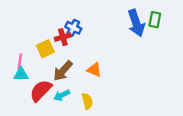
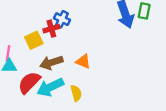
brown arrow: (63, 71) -> (51, 63), turned 30
cyan arrow: (62, 95) -> (50, 87), size x1.6

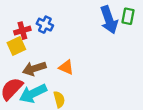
red cross: (51, 29) -> (22, 31), moved

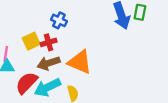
red cross: (22, 31) -> (49, 42), moved
orange triangle: (66, 67) -> (80, 62), size x1.6

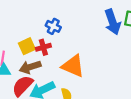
brown arrow: (49, 63) -> (30, 67), moved

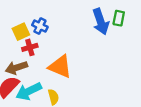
yellow square: (27, 46) -> (21, 32), moved

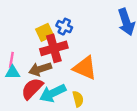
red cross: (30, 47) -> (54, 48), size x1.6

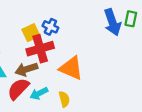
cyan arrow: (53, 93) -> (39, 93), size x0.7

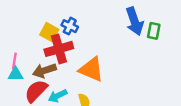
green rectangle: (131, 19) -> (154, 31), moved
yellow square: (31, 33) -> (49, 32), turned -36

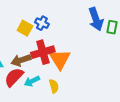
red cross: (59, 49) -> (43, 52), moved
orange triangle: (91, 69) -> (60, 59), turned 35

